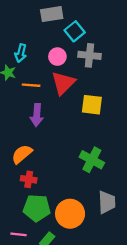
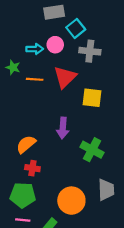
cyan arrow: (21, 53) -> (35, 49), moved, turned -105
pink circle: (57, 57) -> (55, 45), moved
purple arrow: (37, 115) -> (63, 128), moved
green pentagon: (37, 208) -> (23, 195), moved

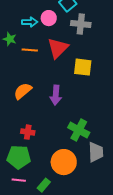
orange semicircle: (26, 144) -> (23, 91), moved
green cross: (92, 150) -> (79, 130), moved

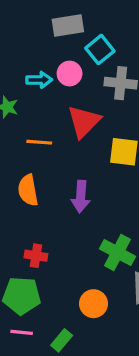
orange line: (30, 50) -> (39, 142), moved
orange semicircle: (23, 91) -> (28, 190), turned -60
orange circle: (64, 162) -> (93, 304), size x0.7

